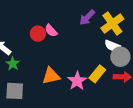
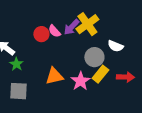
purple arrow: (87, 17) -> (71, 27), moved
yellow cross: (112, 24) -> (87, 24), moved
gray circle: (120, 57) -> (94, 57), moved

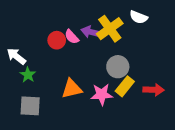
purple arrow: (71, 27) -> (91, 32), turned 60
white semicircle: (115, 46) -> (139, 17), moved
pink star: (80, 81) -> (102, 94), turned 30

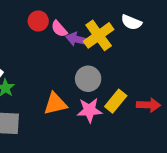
pink semicircle: (72, 37) -> (59, 29), moved
red circle: (57, 40) -> (38, 21), moved
gray circle: (118, 67) -> (88, 79), moved

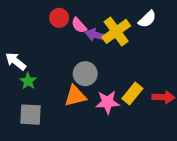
white semicircle: (131, 22) -> (147, 19), turned -66
gray circle: (88, 79) -> (85, 74), moved

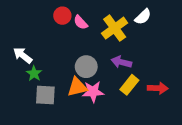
purple arrow: (96, 35) -> (121, 62), moved
pink star: (108, 102) -> (93, 92), moved
gray square: (31, 115) -> (45, 95), moved

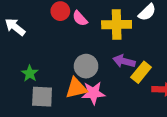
yellow cross: (115, 28) -> (117, 25), turned 35
white arrow: (23, 55) -> (15, 27), moved
yellow rectangle: (129, 85) -> (141, 72), moved

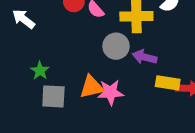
gray circle: (86, 66) -> (116, 46), moved
yellow rectangle: (141, 72) -> (168, 83), moved, turned 60

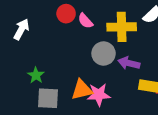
white arrow: (24, 19) -> (21, 29), turned 80

